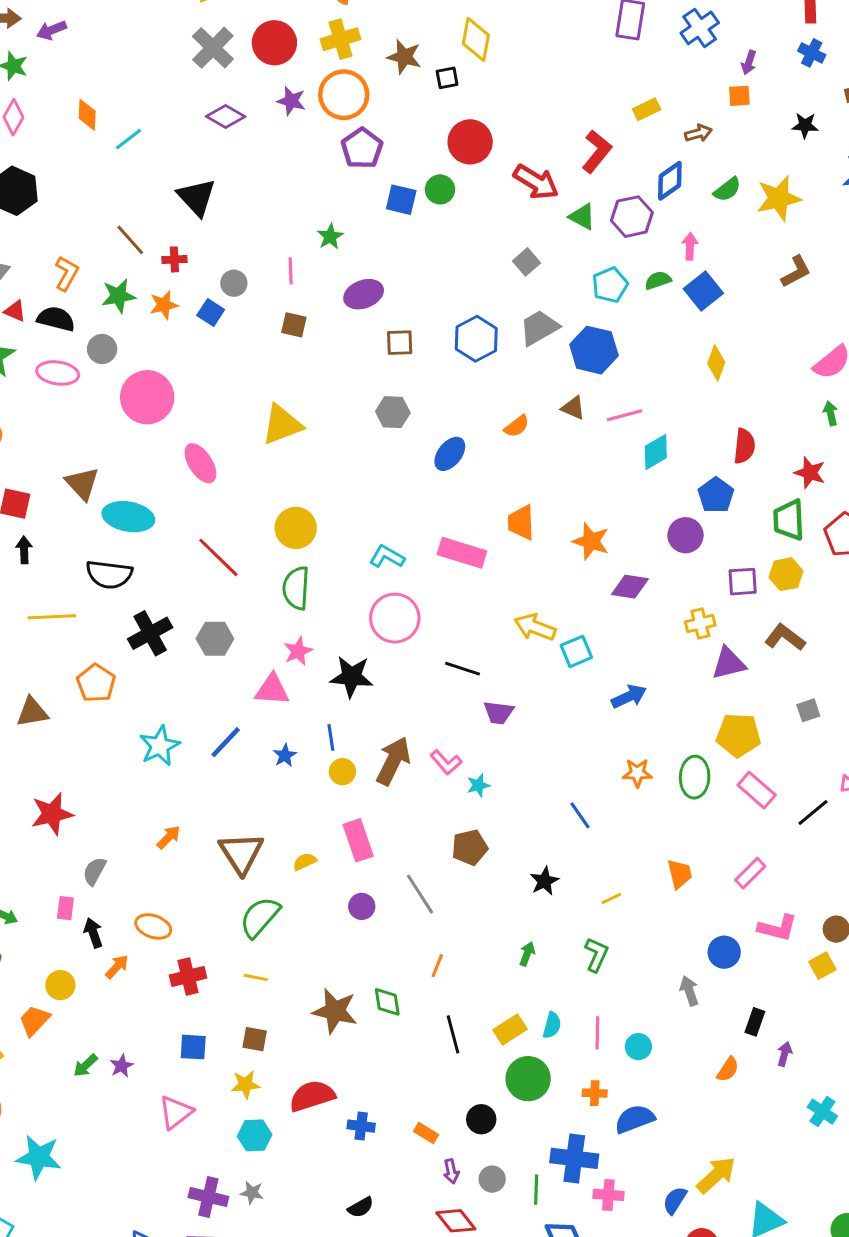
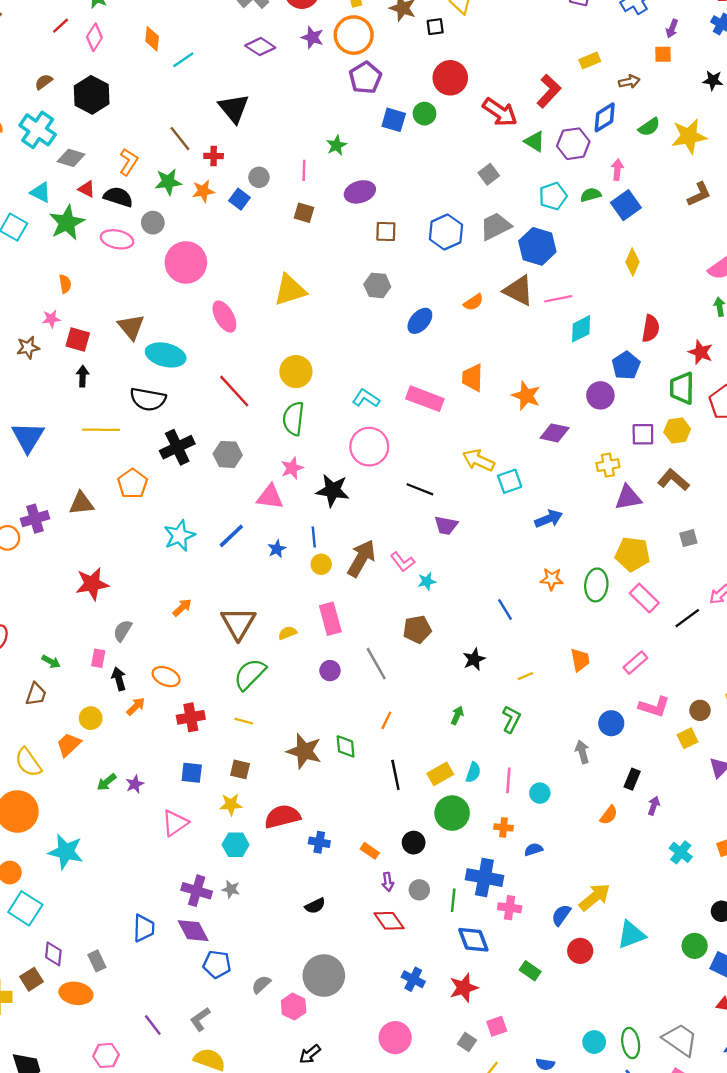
brown triangle: (573, 408) -> (519, 291), size x1.6
blue semicircle: (635, 1119) -> (534, 849), size x0.6

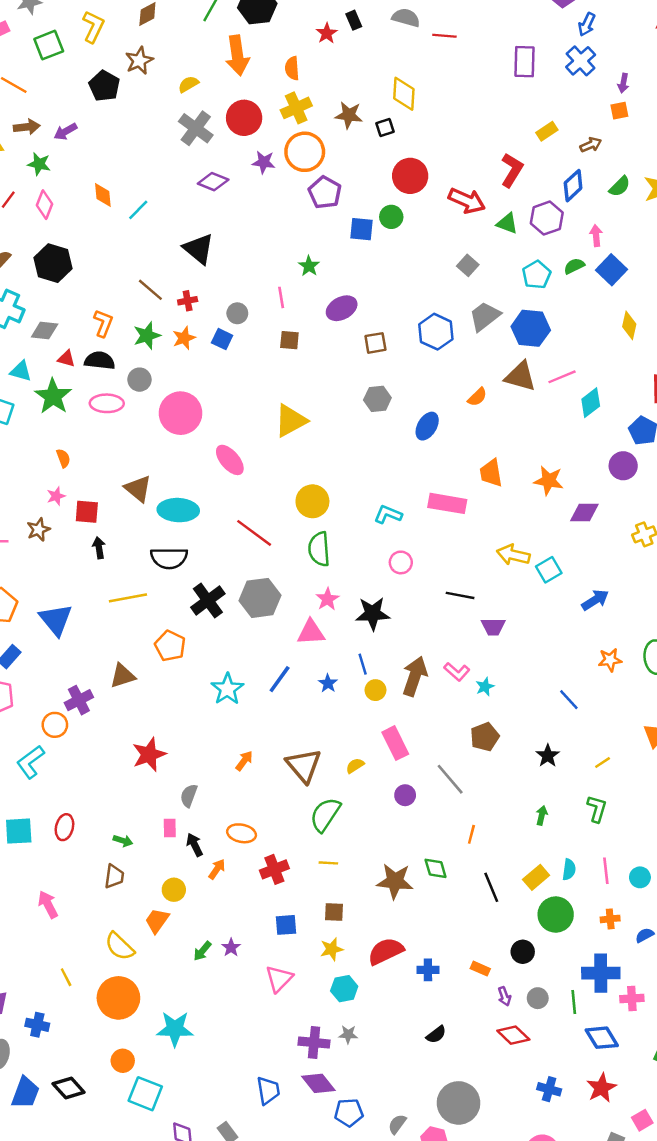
pink circle: (369, 447) -> (401, 562), size x0.6
gray hexagon: (228, 454) -> (260, 598), size x1.4

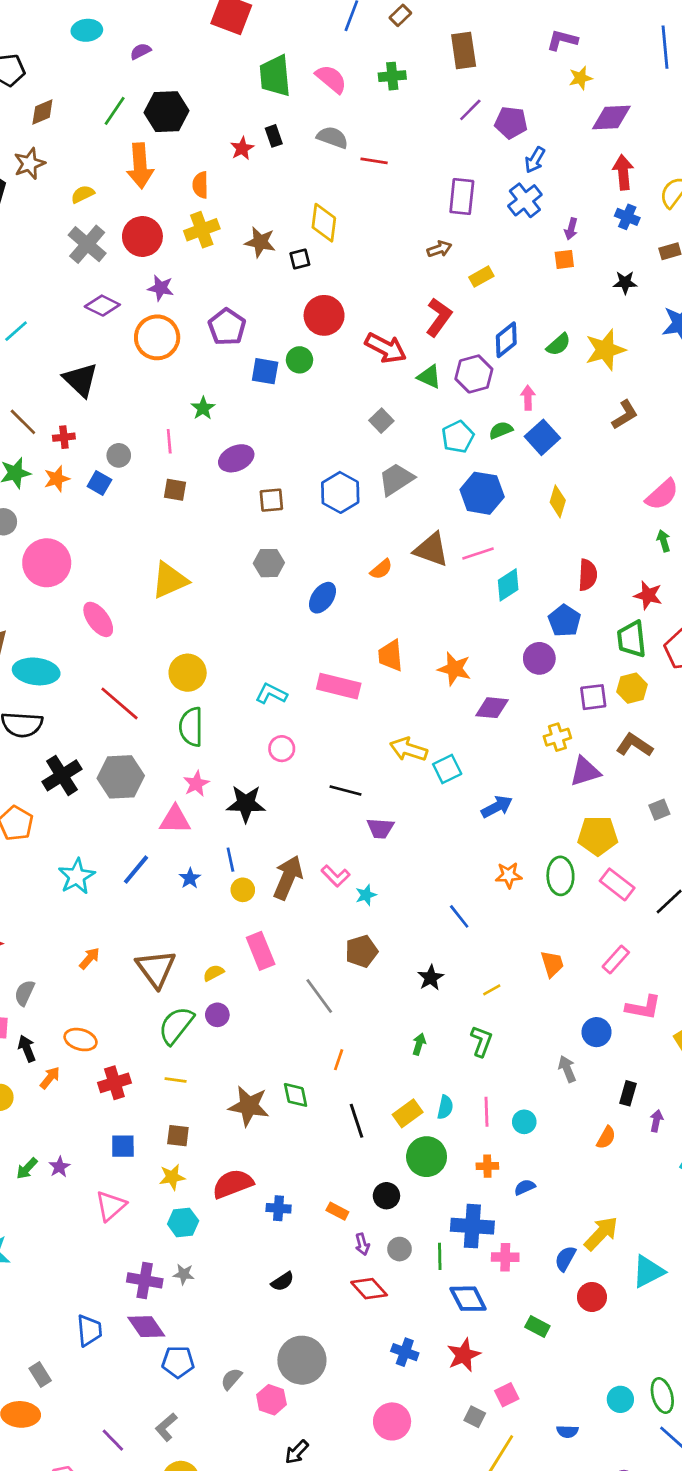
brown arrow: (591, 145) -> (439, 249), moved
orange circle: (305, 152) -> (157, 337), moved
blue hexagon: (531, 328) -> (482, 493), moved
purple circle: (405, 795) -> (217, 1015), moved

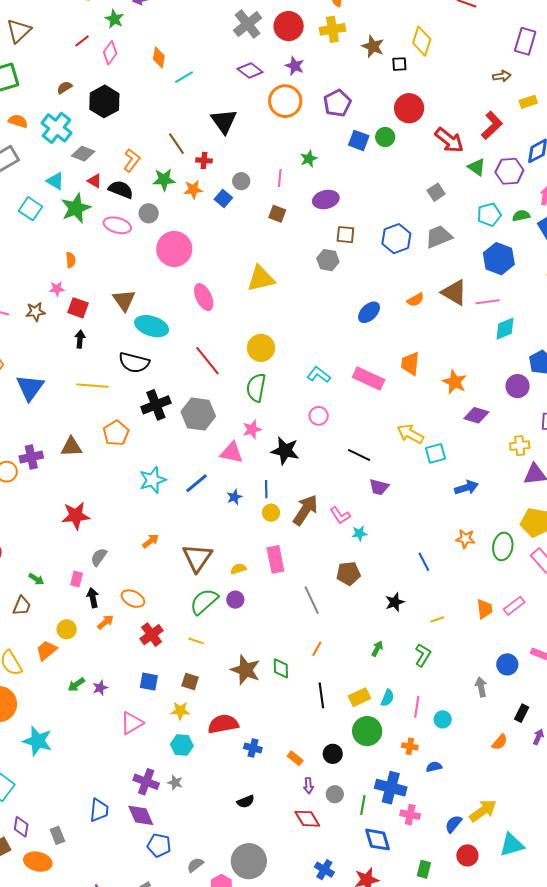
gray hexagon: (269, 563) -> (328, 260), moved
pink rectangle: (616, 959) -> (514, 606), moved
red cross: (114, 1083) -> (152, 635), turned -30
green rectangle: (537, 1326) -> (424, 869), turned 66

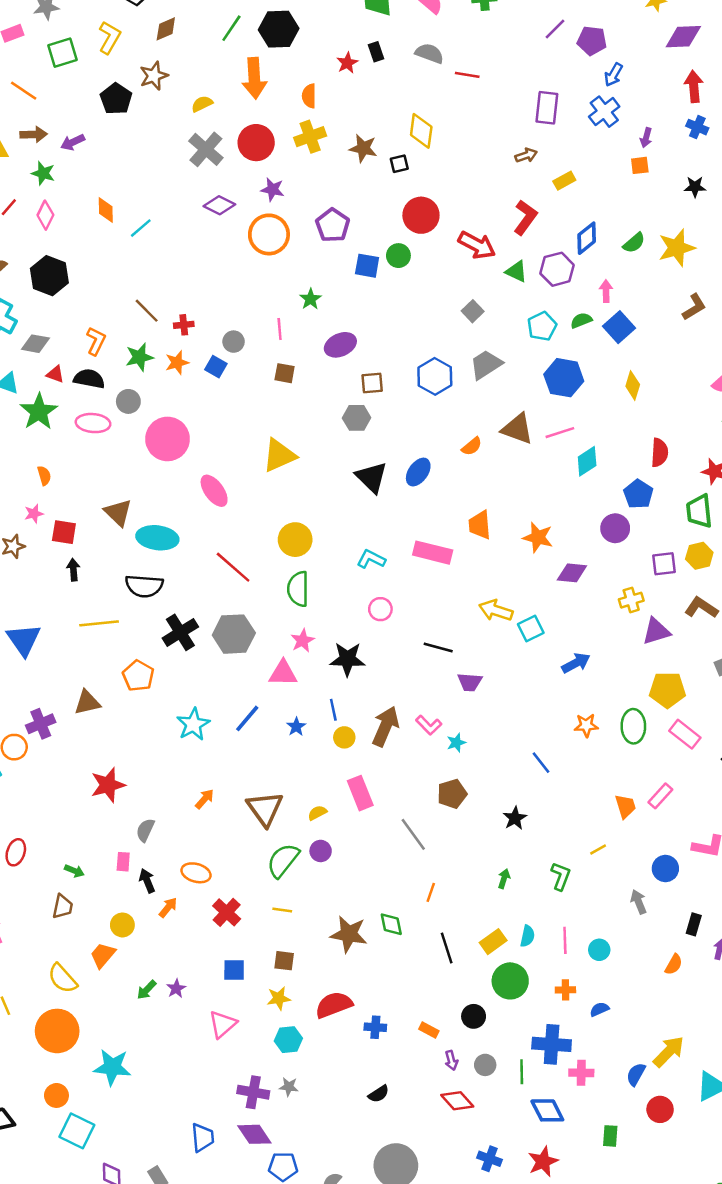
black triangle: (224, 121) -> (372, 477), moved
yellow line: (437, 619) -> (598, 849), moved

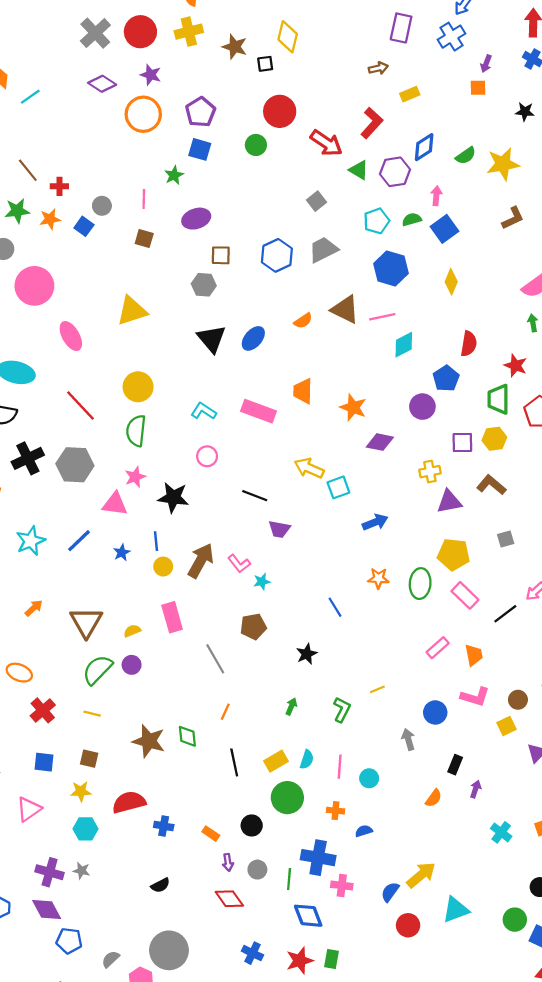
blue square: (367, 266) -> (200, 149), moved
orange trapezoid: (625, 806) -> (474, 655), moved
green rectangle: (610, 1136) -> (332, 959), moved

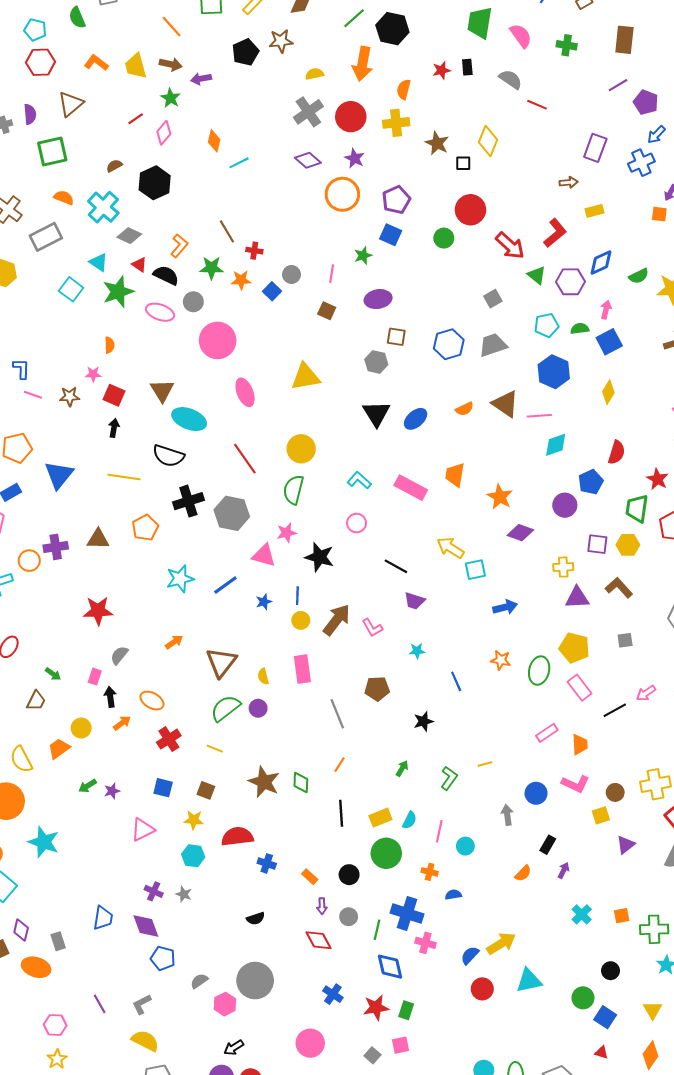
cyan star: (262, 582) -> (417, 651), moved
yellow semicircle: (132, 631) -> (263, 676), turned -91
purple cross: (50, 872) -> (154, 891), size x0.7

